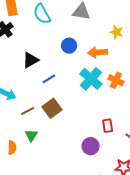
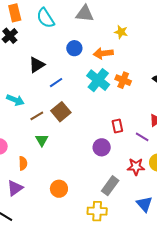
orange semicircle: (12, 148) -> (23, 163), moved

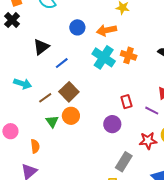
orange circle: (59, 189) -> (71, 116), moved

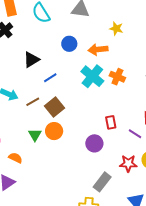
brown line: (45, 98) -> (33, 102), moved
orange semicircle: (35, 146) -> (15, 158), turned -64

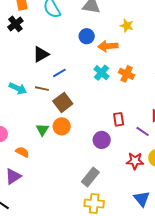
blue circle: (69, 44) -> (87, 36), moved
cyan cross: (92, 76) -> (102, 73), size x0.7
brown line: (33, 102) -> (42, 89), moved, turned 40
gray rectangle: (102, 182) -> (90, 177), moved

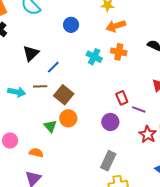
orange arrow: (108, 46) -> (116, 26), moved
purple line: (143, 131) -> (139, 109), moved
red star: (135, 161) -> (148, 134), turned -30

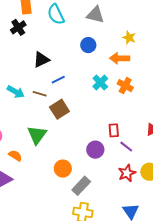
orange arrow: (116, 26) -> (120, 58), moved
orange circle: (68, 118) -> (63, 169), moved
green triangle: (50, 126) -> (37, 135), size x1.5

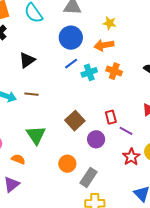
blue circle: (88, 45) -> (71, 38), size x1.5
blue line: (58, 80) -> (71, 64), moved
cyan cross: (100, 83) -> (89, 72), turned 35
brown square: (59, 109) -> (75, 121), moved

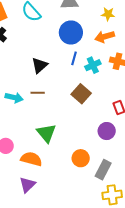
black triangle: (27, 60) -> (40, 65), moved
blue line: (71, 64) -> (74, 58), turned -32
brown square: (75, 121) -> (81, 94), moved
orange semicircle: (18, 159) -> (31, 159), size x1.5

